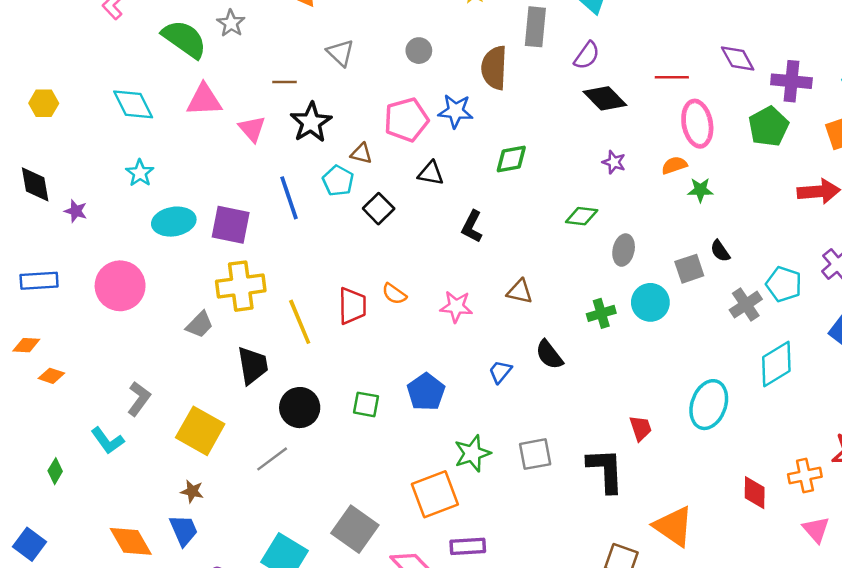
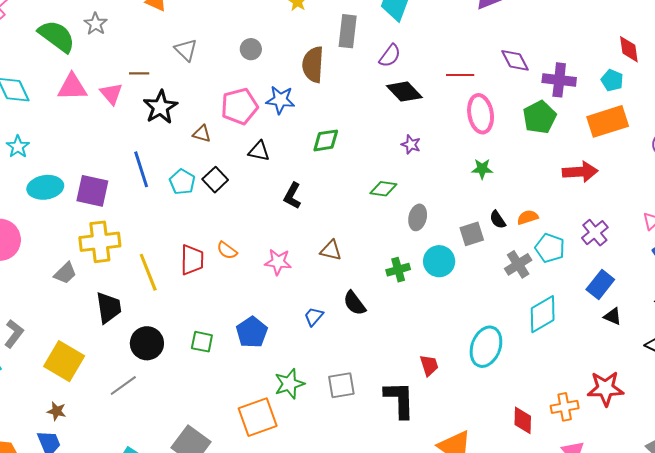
pink triangle: (252, 129) -> (111, 94), moved
orange semicircle: (674, 165) -> (528, 217), moved
cyan pentagon: (338, 181) -> (182, 182), moved

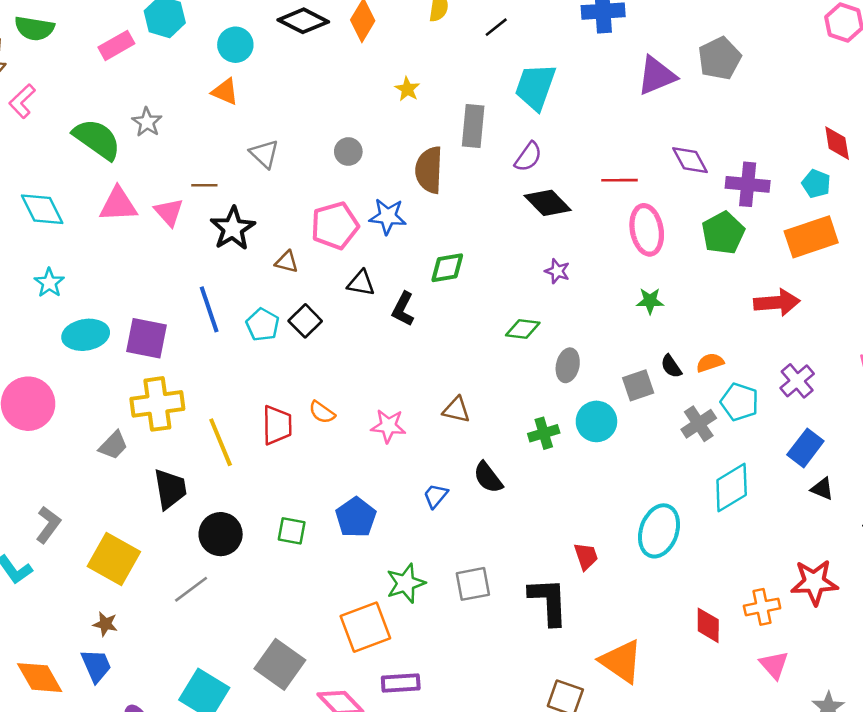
black L-shape: (292, 196) -> (403, 309), moved

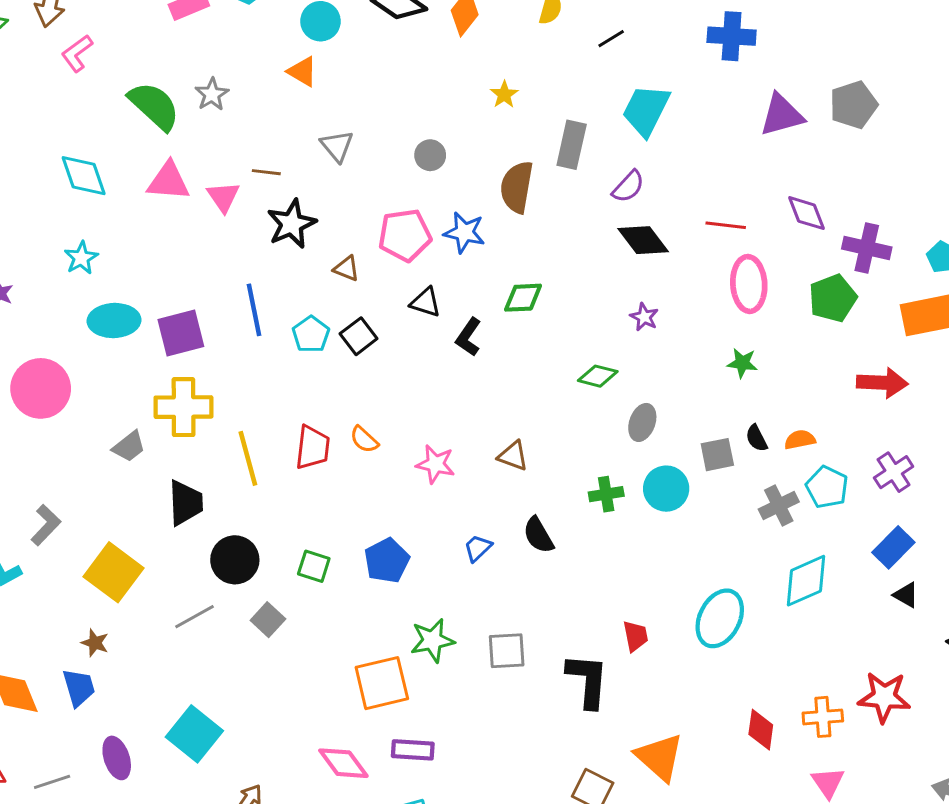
purple square: (147, 338) -> (181, 333), turned -33
gray square: (280, 664) -> (268, 620), moved, size x0.6

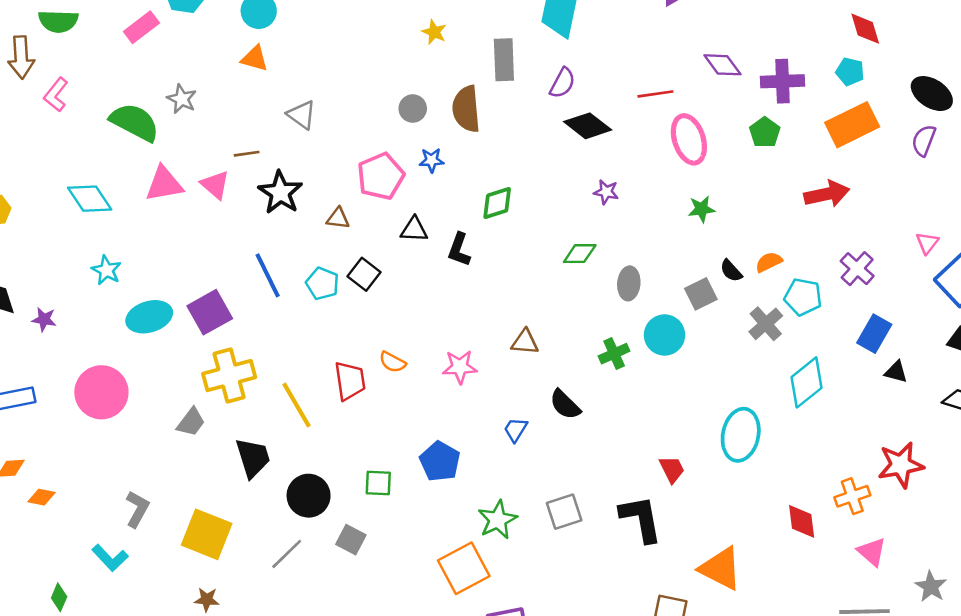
gray circle: (430, 155) -> (413, 108), moved
blue star: (464, 232) -> (432, 160), size x0.7
green pentagon: (833, 298) -> (765, 132), size x0.7

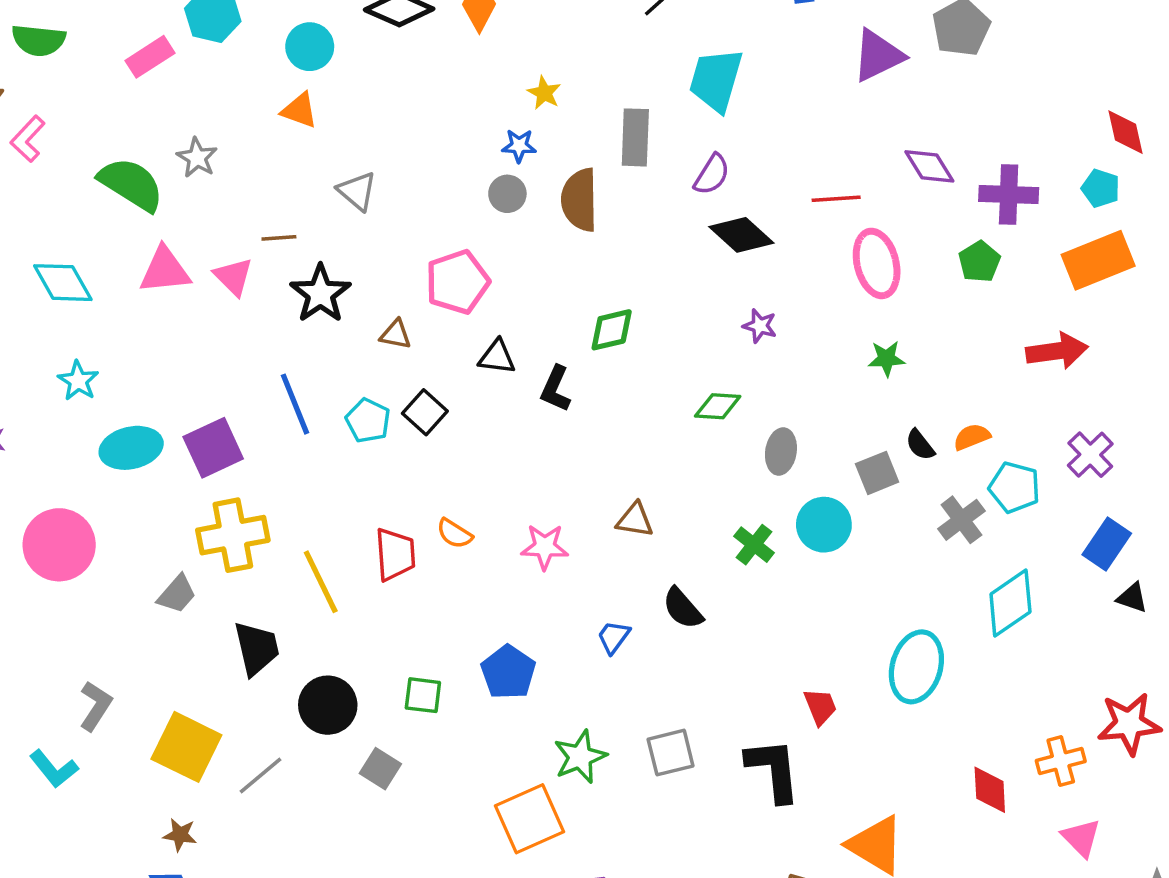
blue star: (432, 160) -> (519, 146), moved
green cross: (614, 354) -> (754, 545), turned -32
gray line: (287, 554) -> (260, 775), moved

